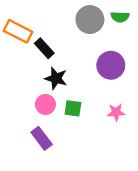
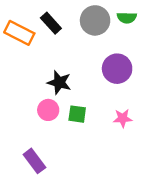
black rectangle: (44, 48) -> (51, 23), moved
purple rectangle: (42, 138) -> (34, 161), moved

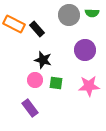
black rectangle: (51, 23) -> (37, 29), moved
pink star: (123, 118) -> (89, 86), size x1.5
purple rectangle: (34, 161) -> (30, 108), moved

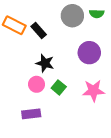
green square: (56, 83) -> (59, 87), turned 32
purple rectangle: (30, 108) -> (31, 114), turned -60

